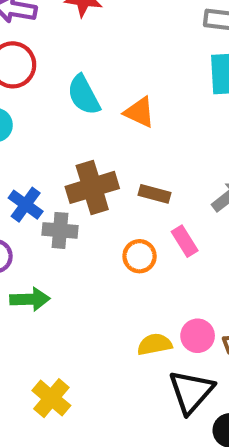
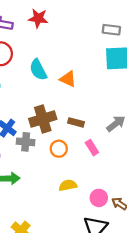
orange circle: (140, 256) -> (59, 149), moved
yellow semicircle: (155, 344) -> (68, 185), moved

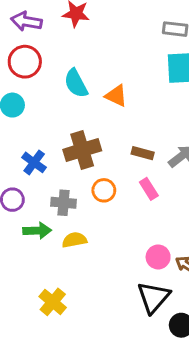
brown rectangle: (76, 122) -> (143, 153), moved
gray cross: (26, 142) -> (64, 203), moved
yellow semicircle: (68, 185) -> (74, 240), moved

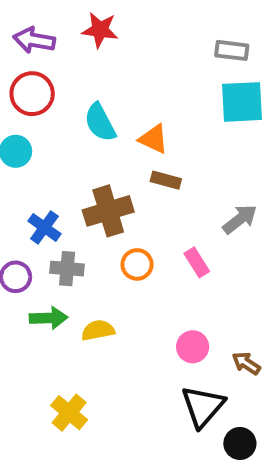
brown rectangle: (143, 153) -> (166, 180), moved
gray cross: (64, 203) -> (67, 269), moved
pink circle: (158, 257) -> (193, 347), moved

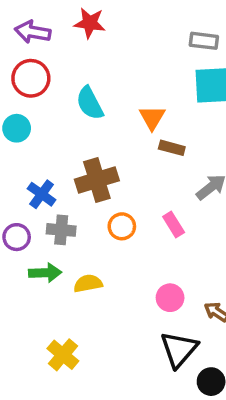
orange triangle: (153, 139) -> (152, 118), moved, turned 36
brown rectangle: (166, 180) -> (172, 148), moved

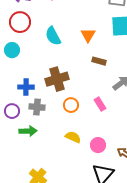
orange triangle: (152, 118) -> (88, 35), moved
blue cross: (42, 194) -> (26, 87), turned -35
yellow semicircle: (88, 283) -> (73, 137), moved, turned 35

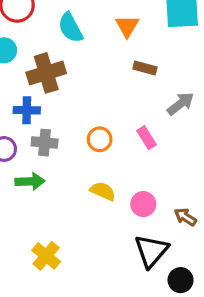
brown cross: (57, 79) -> (46, 73), moved

